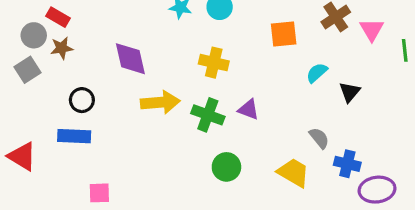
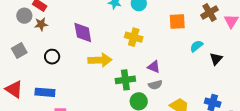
gray square: (28, 70) -> (19, 51), moved
green cross: (208, 115) -> (125, 80), moved, turned -30
blue rectangle: (74, 136) -> (45, 92), moved
gray semicircle: (319, 138) -> (155, 85), moved, turned 112

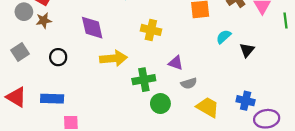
gray semicircle: (155, 85) -> (189, 83), moved

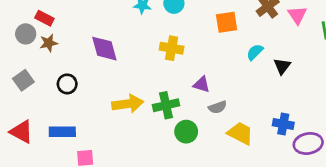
yellow arrow: (113, 58) -> (128, 104), moved

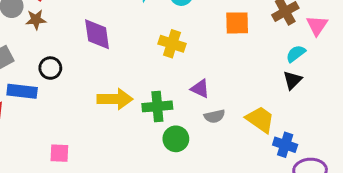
cyan semicircle: (255, 52) -> (296, 54), moved
blue rectangle: (62, 132) -> (22, 91), moved
yellow trapezoid: (240, 133) -> (260, 119), moved

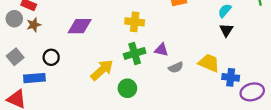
purple diamond: (97, 34) -> (80, 26), turned -70
yellow arrow: (115, 99) -> (102, 70), turned -30
green cross: (157, 106) -> (135, 53), moved
green circle: (176, 139) -> (127, 88), moved

